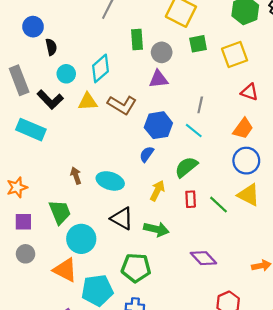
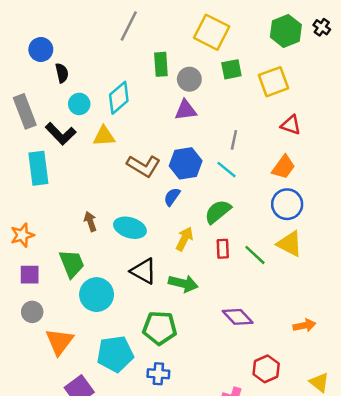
brown L-shape: (122, 105) -> (144, 166), moved
cyan rectangle: (31, 130) -> (38, 168), turned 60
orange triangle: (65, 270) -> (59, 342), moved, turned 40

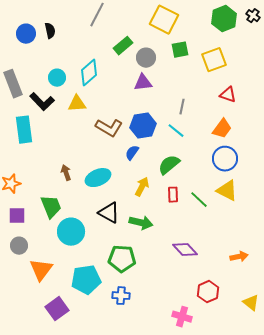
green rectangle: (161, 64) -> (123, 46), turned 54
black semicircle: (62, 73) -> (50, 31), moved
cyan ellipse: (130, 228) -> (98, 178), turned -40

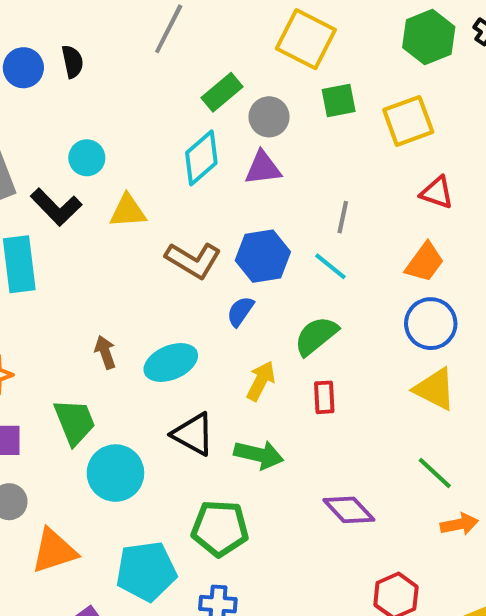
cyan diamond: (89, 73) -> (201, 158), moved
green line: (199, 200) -> (435, 473), moved
orange triangle: (41, 270) -> (54, 551), turned 35

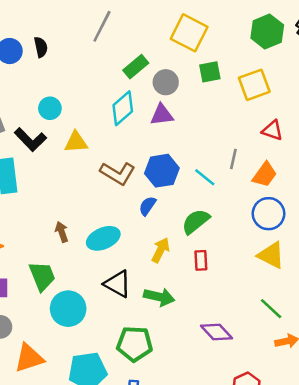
gray line: (343, 217) -> (233, 159), moved

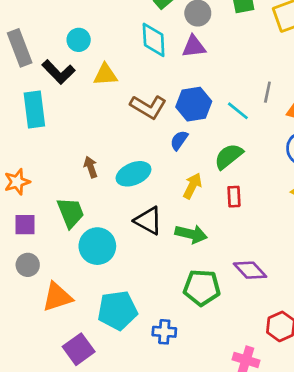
cyan diamond: (123, 108) -> (154, 40), turned -52
green pentagon: (134, 344) -> (202, 288), moved

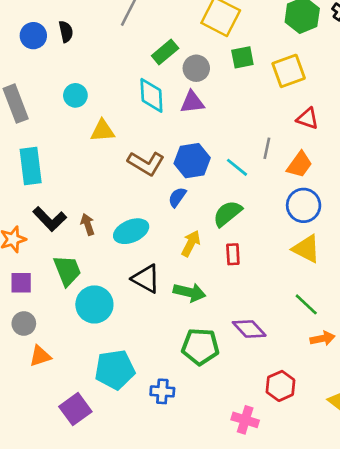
black L-shape: (59, 72) -> (50, 219), moved
orange triangle: (57, 297) -> (40, 356), moved, size x0.7

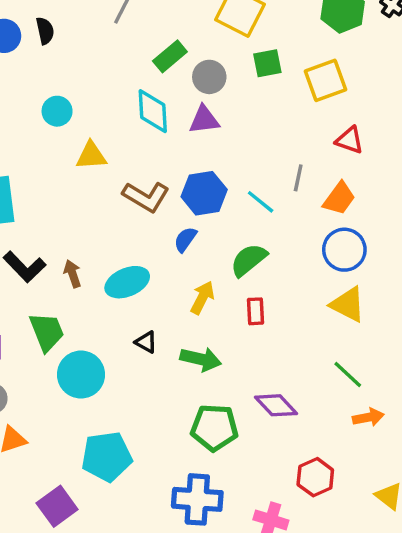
black triangle: (146, 279) -> (146, 342), size x0.6
blue cross: (162, 391) -> (197, 499), moved, size x1.6

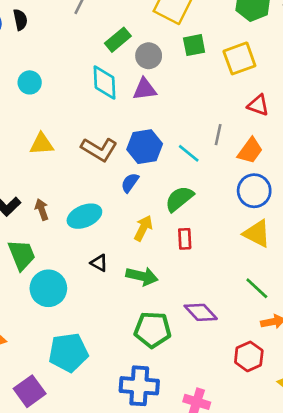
yellow triangle: (91, 156) -> (42, 144), moved
red hexagon: (315, 477) -> (249, 356), moved

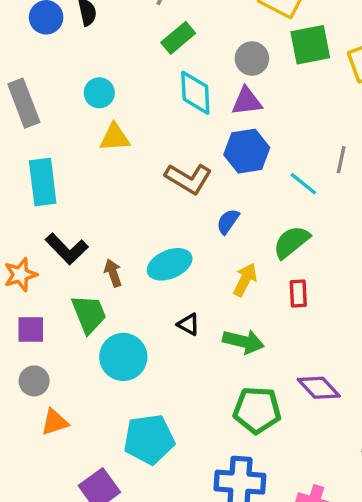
green rectangle: (118, 40) -> (178, 38), moved
green square: (194, 45) -> (310, 45), size x1.4
yellow triangle: (42, 144) -> (115, 137), moved
blue hexagon: (145, 147) -> (247, 151), moved
brown arrow: (42, 209) -> (113, 273), moved

